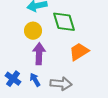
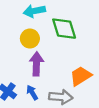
orange trapezoid: (79, 52) -> (81, 76), moved

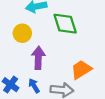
yellow circle: (30, 39) -> (22, 33), moved

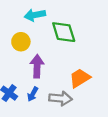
blue arrow: (34, 86) -> (33, 94), turned -120

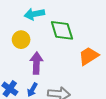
orange trapezoid: (80, 78) -> (89, 56), moved

